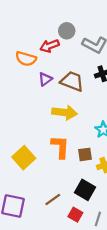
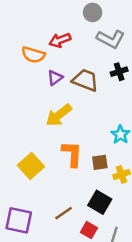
gray circle: (67, 31) -> (93, 12), moved
yellow arrow: (65, 112) -> (59, 115), moved, turned 135

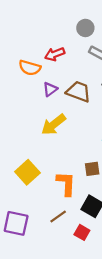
orange L-shape: (72, 154) -> (66, 184), moved

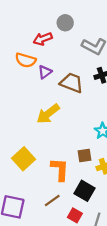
gray circle: (85, 28) -> (65, 23), moved
red arrow: (55, 54) -> (43, 39), moved
purple triangle: (50, 89) -> (45, 72), moved

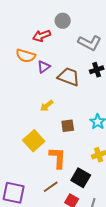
yellow arrow: (48, 114) -> (47, 106), size x0.6
brown square: (84, 156) -> (68, 126), moved
yellow square: (23, 159) -> (34, 141), moved

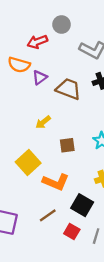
orange L-shape: (58, 158) -> (56, 182), turned 110

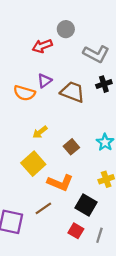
orange semicircle: (19, 65) -> (24, 93), moved
yellow arrow: (43, 122) -> (40, 132), moved
brown square: (67, 145) -> (71, 147), turned -32
brown line: (48, 215) -> (43, 208), moved

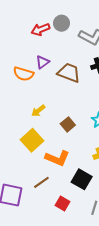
gray circle: (66, 29) -> (62, 23), moved
red square: (76, 231) -> (63, 204), moved

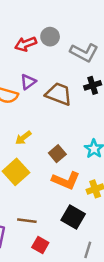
orange L-shape: (57, 158) -> (66, 180), moved
brown line: (41, 182) -> (27, 221), turned 42
red square: (63, 204) -> (40, 245), moved

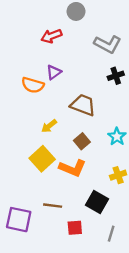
gray circle: (50, 37) -> (76, 11), moved
brown trapezoid: (59, 94) -> (83, 105), moved
orange L-shape: (66, 180) -> (72, 168), moved
red square: (40, 245) -> (75, 228), moved, turned -35

